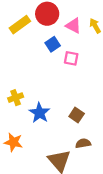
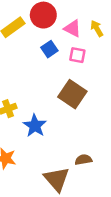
pink square: (71, 58) -> (77, 55), moved
brown square: (77, 115) -> (72, 94), moved, size x1.6

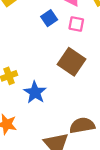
brown semicircle: (83, 160) -> (82, 125), size x1.5

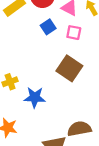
blue star: (35, 92) -> (35, 97), turned -30

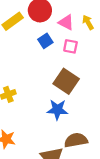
blue star: (35, 97) -> (57, 110), moved

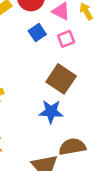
pink square: (70, 46) -> (66, 39), turned -32

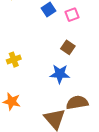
brown square: (61, 79) -> (68, 47), size x0.6

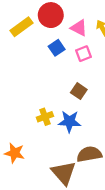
yellow cross: (14, 60) -> (45, 117), moved

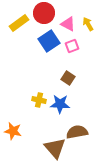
blue square: (57, 48) -> (49, 41), size x1.5
yellow cross: (45, 117) -> (39, 100), turned 32

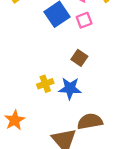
yellow cross: (39, 100) -> (45, 84), turned -32
orange star: (13, 131) -> (15, 120), turned 30

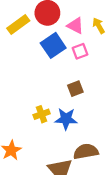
brown square: (79, 58) -> (75, 89), turned 35

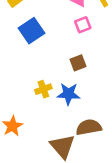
blue square: (53, 45) -> (31, 31), moved

